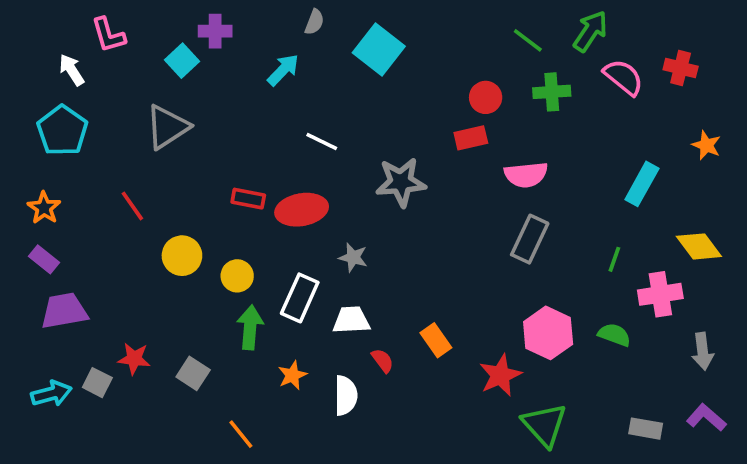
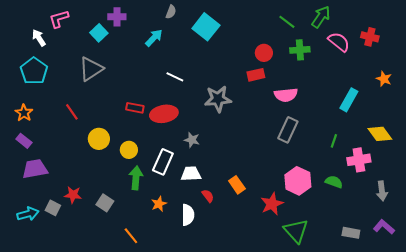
pink L-shape: (108, 35) -> (59, 19), turned 90

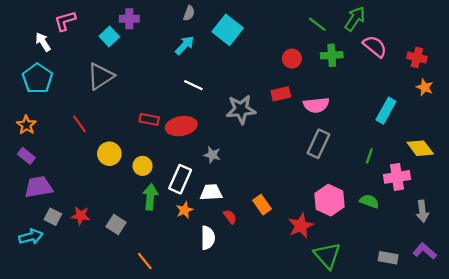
red cross: (370, 37) -> (417, 57), moved
cyan arrow: (154, 38) -> (185, 45), moved
red rectangle: (256, 75) -> (281, 94), moved
orange star: (159, 204) -> (185, 210), moved
gray square: (53, 208) -> (53, 217), moved

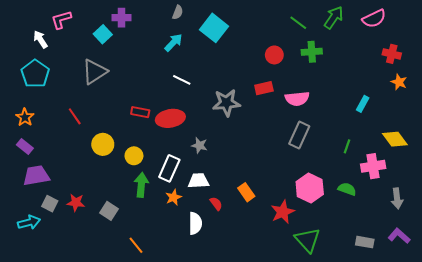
pink semicircle: (375, 46) -> (374, 19), moved, turned 115
cyan rectangle: (386, 111) -> (363, 104), size x0.7

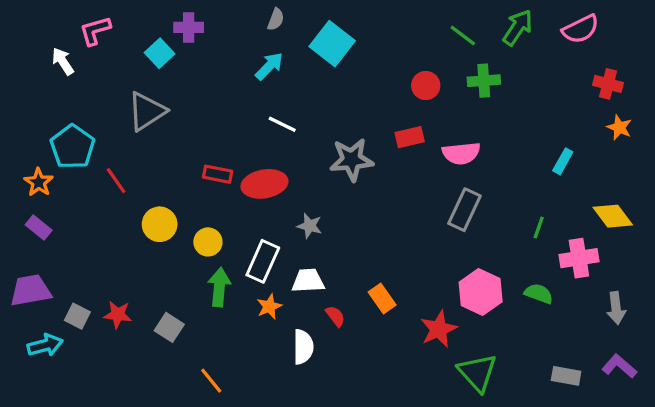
cyan pentagon: (35, 74) -> (72, 147), moved
purple trapezoid: (36, 176) -> (31, 290), moved

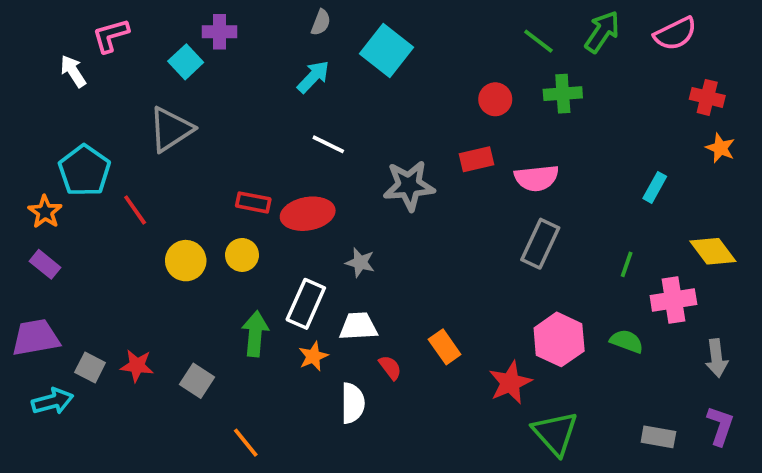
yellow circle: (208, 242) -> (242, 255), moved
purple L-shape: (619, 366) -> (720, 426), turned 68

